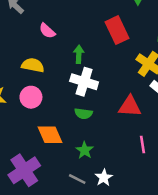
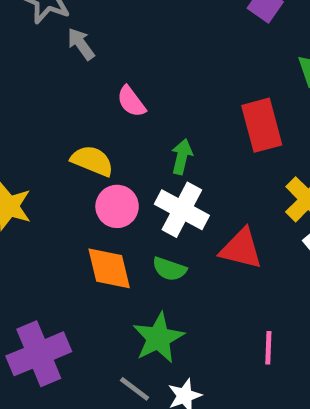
pink circle: (31, 97) -> (117, 206), moved
red triangle: (130, 106) -> (241, 249), moved
orange diamond: (50, 135) -> (109, 268), moved
green star: (85, 150) -> (158, 338), size x1.5

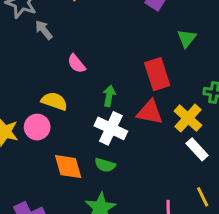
pink circle: (117, 206) -> (37, 127), moved
red triangle: (241, 249) -> (150, 112), moved

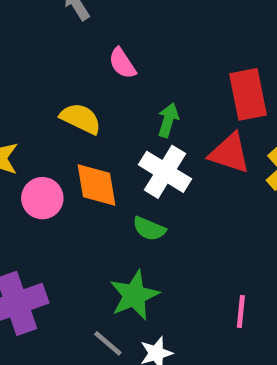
pink circle: (37, 127) -> (42, 198), moved
orange diamond: (68, 167) -> (97, 185), moved

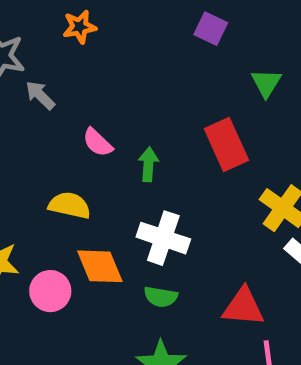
green arrow: (168, 120) -> (148, 164), moved
red triangle: (230, 153) -> (243, 307), moved

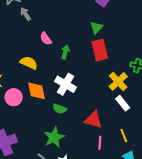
green triangle: (266, 83) -> (96, 28), moved

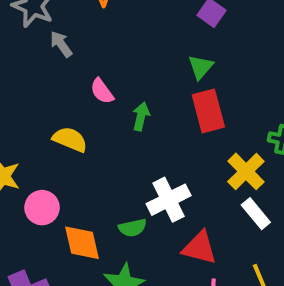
white cross: (65, 84) -> (169, 200), moved, turned 35
orange diamond: (37, 91) -> (82, 243), moved
green semicircle: (60, 109) -> (133, 228), turned -32

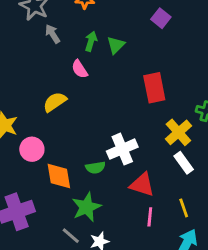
green triangle: (201, 67) -> (116, 45), moved
green arrow: (141, 116) -> (91, 41), moved
yellow semicircle: (70, 139) -> (55, 102), turned -60

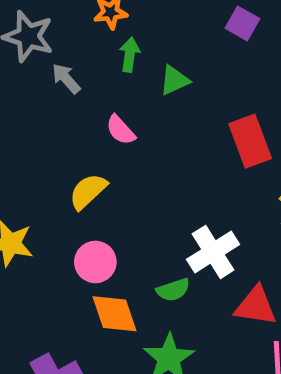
green arrow: (91, 41) -> (130, 55), moved
green triangle: (116, 45) -> (174, 80), turned 30
pink circle: (32, 149) -> (95, 262), moved

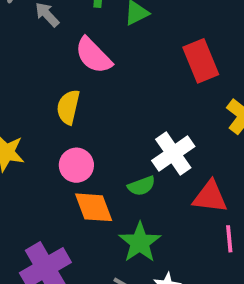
pink semicircle: (121, 130) -> (93, 55), size x1.5
yellow semicircle: (88, 191) -> (68, 107), turned -32

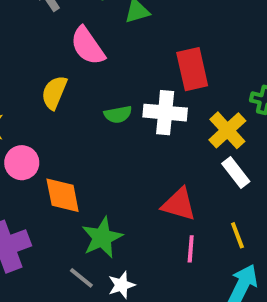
white cross: (173, 153) -> (165, 113), moved, turned 30
pink circle: (76, 165) -> (22, 163), moved
green semicircle: (141, 186) -> (118, 114), moved

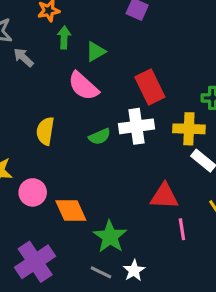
pink semicircle: (88, 46) -> (83, 86), moved
yellow cross: (227, 130) -> (189, 129), turned -32

